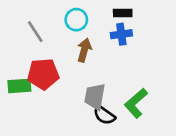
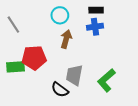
gray line: (35, 32) -> (13, 25), moved
black semicircle: (104, 115) -> (60, 90), moved

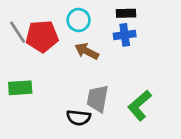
brown arrow: (66, 39) -> (87, 51), turned -78
red pentagon: (34, 58) -> (42, 36), moved
black semicircle: (60, 90) -> (79, 118), turned -30

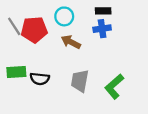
black semicircle: (79, 118) -> (40, 79), moved

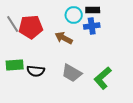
cyan circle: (64, 16) -> (74, 15), moved
gray trapezoid: (80, 81) -> (72, 73), turned -70

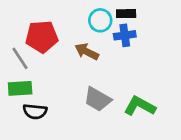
gray line: (13, 24) -> (20, 58), moved
black semicircle: (36, 71) -> (35, 111), moved
green L-shape: (103, 78) -> (140, 106), turned 70

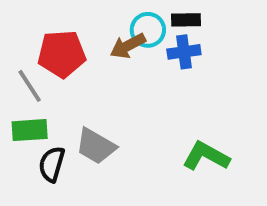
brown arrow: (87, 52) -> (128, 46), moved, turned -55
gray trapezoid: (98, 99) -> (96, 146), moved
black semicircle: (35, 111) -> (52, 164), turned 100

